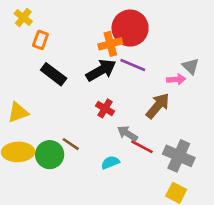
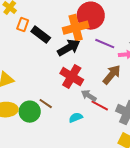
orange cross: (110, 44) -> (76, 28), size x1.4
purple line: (133, 65) -> (105, 44), moved
black rectangle: (54, 74) -> (41, 35), moved
red cross: (105, 108) -> (72, 77), size x1.6

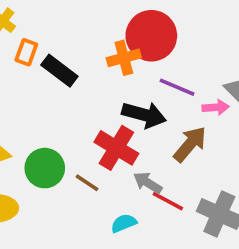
orange cross: (76, 28) -> (124, 58), size x0.7
black arrow: (69, 48) -> (144, 115), moved, turned 45
brown line: (46, 104) -> (87, 183), moved
green circle: (30, 112) -> (45, 168), moved

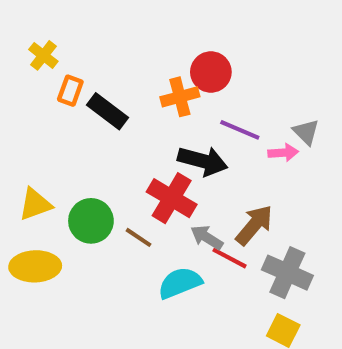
red circle: (151, 36) -> (211, 72), size x0.7
brown arrow: (190, 144) -> (254, 225), moved
cyan semicircle: (124, 223) -> (180, 283), size x1.5

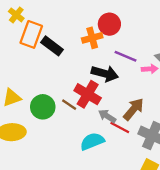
orange rectangle: (70, 91) -> (31, 34), size x1.6
brown line: (139, 237) -> (69, 105), moved

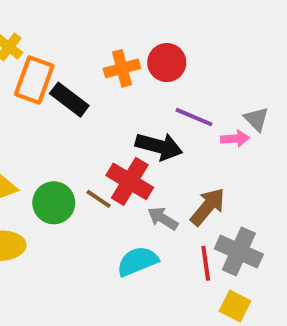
orange cross: (92, 38) -> (122, 68), moved
red line: (120, 128) -> (206, 263), moved, turned 54

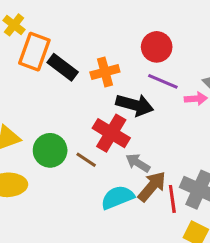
red circle: (167, 63) -> (157, 47), moved
orange cross: (122, 68) -> (105, 72), moved
brown line: (99, 199) -> (86, 160), moved
brown arrow: (208, 207) -> (152, 186), moved

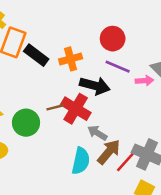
brown line: (86, 160) -> (55, 107), moved, turned -48
cyan semicircle: (117, 197) -> (81, 161), turned 124
red line: (172, 199) -> (125, 162), turned 50

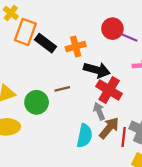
purple line: (118, 67) -> (127, 36), moved
red cross: (76, 109) -> (109, 90), moved
gray arrow: (97, 133) -> (99, 111), turned 36
red line: (125, 162) -> (124, 137), turned -36

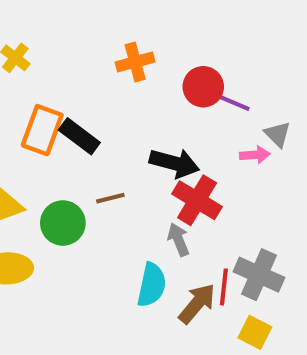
orange rectangle: (25, 32) -> (42, 130), moved
black rectangle: (45, 43) -> (79, 136), moved
orange cross: (76, 46) -> (135, 62), moved
brown arrow: (109, 128) -> (197, 304), moved

